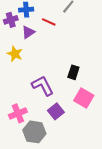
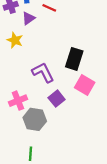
black rectangle: (73, 72) -> (74, 59), size x1.5

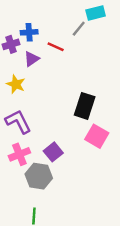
purple L-shape: (43, 72) -> (18, 122), moved
purple square: (57, 99) -> (53, 152), moved

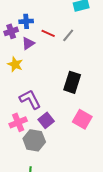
gray line: (79, 29) -> (68, 35), moved
purple L-shape: (18, 122) -> (30, 99), moved
pink square: (97, 136) -> (82, 119), moved

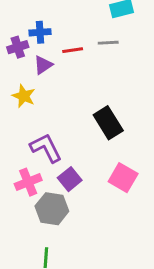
red line: (48, 33) -> (73, 50), turned -32
gray line: (68, 35) -> (108, 43), moved, turned 48
black rectangle: (72, 82) -> (108, 123), turned -50

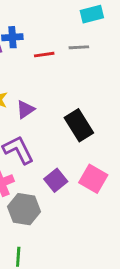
purple triangle: (43, 65) -> (25, 109), moved
purple square: (70, 179) -> (56, 180), moved

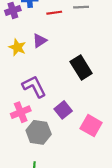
purple triangle: (25, 109) -> (40, 41), moved
pink square: (93, 179) -> (91, 126), moved

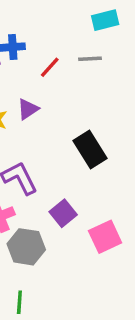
red line: (54, 13) -> (50, 67), turned -40
pink square: (91, 126) -> (105, 237), turned 35

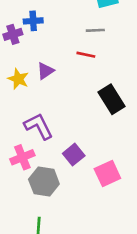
red line: (50, 67) -> (86, 55), moved, turned 60
black rectangle: (90, 149) -> (111, 99), moved

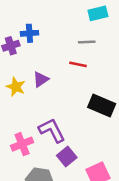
black rectangle: (111, 99) -> (102, 105), turned -35
purple L-shape: (39, 126) -> (52, 130), moved
pink cross: (22, 157) -> (22, 144), moved

